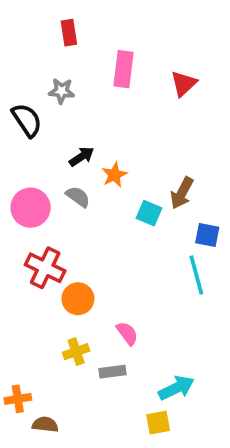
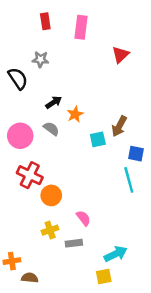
pink rectangle: (123, 69) -> (81, 27), moved
cyan square: (149, 213) -> (98, 139), turned -35

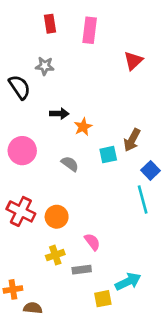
black arrow: (54, 102) -> (59, 114), turned 35
gray semicircle: (51, 129) -> (70, 164), moved
blue square: (136, 154) -> (150, 170), turned 35
red cross: (30, 175) -> (21, 211), moved
yellow square: (104, 277) -> (103, 299), moved

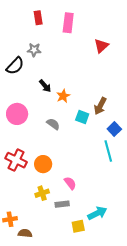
black semicircle: (20, 87) -> (15, 66), turned 78
black arrow: (59, 114) -> (45, 86), turned 48
cyan square: (108, 155) -> (82, 117), turned 32

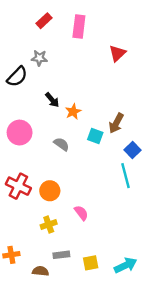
red rectangle: (38, 18) -> (44, 21), turned 56
gray rectangle: (62, 204) -> (61, 255), moved
cyan arrow: (97, 213) -> (126, 265), moved
brown semicircle: (25, 233) -> (40, 271), moved

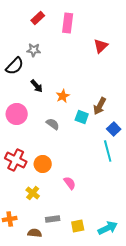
black arrow: (52, 100) -> (37, 86), moved
yellow cross: (49, 225) -> (33, 193), moved, turned -32

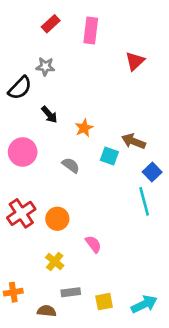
brown arrow: (100, 106) -> (133, 141), turned 84
red cross: (16, 160) -> (21, 213), turned 30
yellow cross: (33, 193) -> (55, 261), moved

